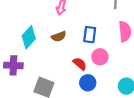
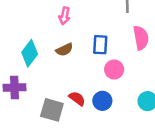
red semicircle: (80, 64) -> (77, 98), moved

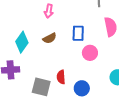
red semicircle: (77, 98) -> (61, 77), turned -128
blue circle: (102, 101) -> (82, 88), moved

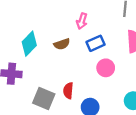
pink arrow: (49, 11) -> (82, 21), moved
blue rectangle: (78, 33) -> (96, 43), turned 56

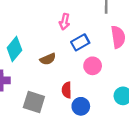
brown semicircle: (62, 44) -> (48, 59), moved
red semicircle: (68, 91) -> (67, 90), moved

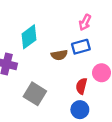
blue rectangle: (80, 42) -> (81, 47), moved
red semicircle: (67, 90) -> (81, 86), moved

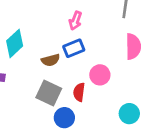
gray square: (35, 94) -> (49, 93), moved
blue circle: (80, 110) -> (64, 118), moved

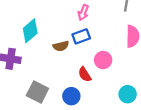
red semicircle: (79, 92) -> (85, 74), turned -42
gray square: (49, 93) -> (37, 92), moved

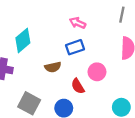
pink arrow: (83, 13) -> (78, 23), turned 91
brown semicircle: (61, 46) -> (53, 67), moved

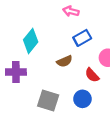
pink arrow: (78, 23) -> (71, 11), moved

